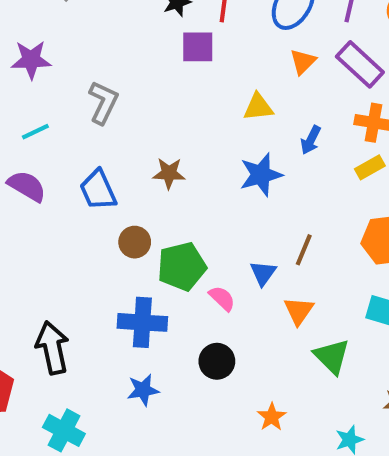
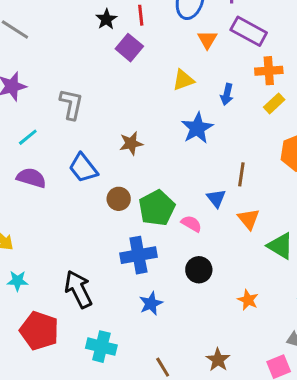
purple square: (198, 47) -> (129, 48), turned -36

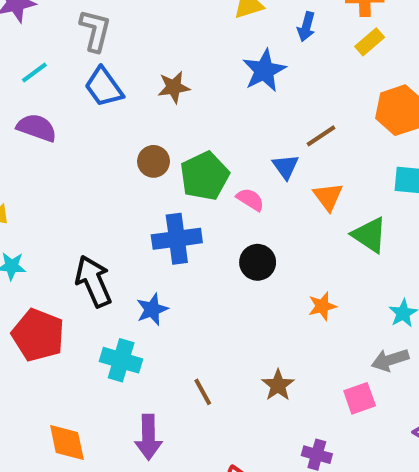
blue trapezoid: (83, 168) -> (104, 87), moved
brown line: (241, 174) -> (321, 136), turned 45
orange star: (248, 300) -> (322, 306), turned 30
blue star: (151, 303) -> (152, 309), moved

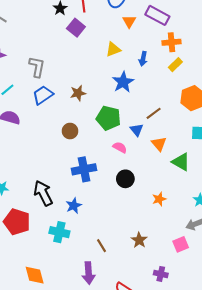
blue trapezoid: (104, 87) -> (43, 95), turned 95
green pentagon: (204, 176) -> (108, 118), moved, turned -30
purple arrow: (148, 437) -> (89, 273), moved

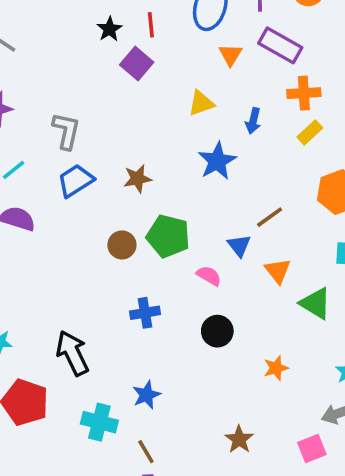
green pentagon: (108, 118) -> (168, 236), moved
blue cross: (84, 169) -> (145, 313), size x0.7
blue star: (74, 206) -> (146, 395), moved
brown line: (101, 246) -> (146, 452), moved

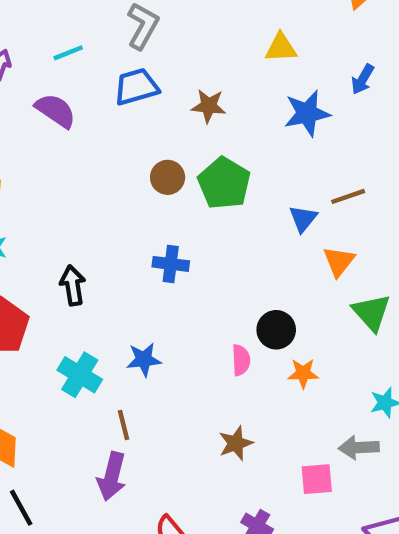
yellow triangle: (201, 103) -> (281, 48), moved
pink semicircle: (209, 276) -> (241, 360), moved, turned 40
black circle: (217, 331) -> (276, 330), moved
black arrow: (72, 353) -> (73, 285), size x0.7

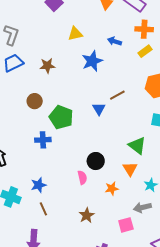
blue arrow: (363, 79) -> (115, 41), turned 88
green pentagon: (224, 183) -> (61, 117), moved
orange triangle: (339, 261) -> (130, 169), moved
orange star: (303, 373) -> (112, 188), moved
brown line: (123, 425) -> (43, 209), moved

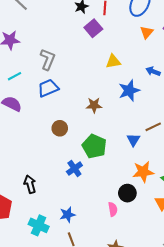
brown star: (47, 66) -> (94, 105), moved
brown circle: (35, 101) -> (60, 128), moved
blue cross: (43, 140) -> (74, 169), turned -35
orange star: (112, 188) -> (143, 172), moved, size x1.5

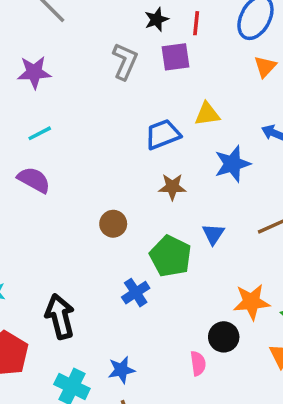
purple square: (93, 28) -> (175, 57), turned 30
gray L-shape: (48, 59) -> (125, 61), moved
blue trapezoid: (48, 88) -> (163, 134), moved
blue triangle: (133, 140) -> (213, 234), moved
black arrow: (30, 184) -> (60, 316), size x1.4

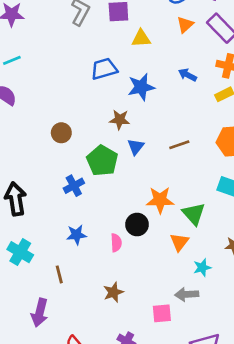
yellow triangle: (207, 114) -> (141, 38), moved
blue star: (232, 164) -> (141, 87), moved
brown star: (172, 187) -> (120, 120), moved
blue star: (121, 370) -> (76, 235), moved

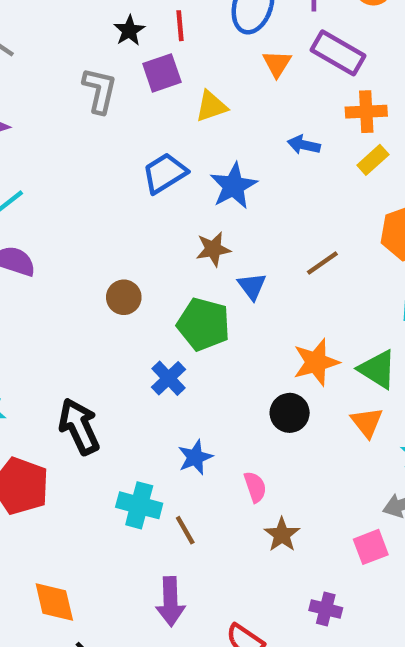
pink semicircle: (116, 243) -> (255, 487), moved
cyan cross: (20, 252) -> (139, 505), moved

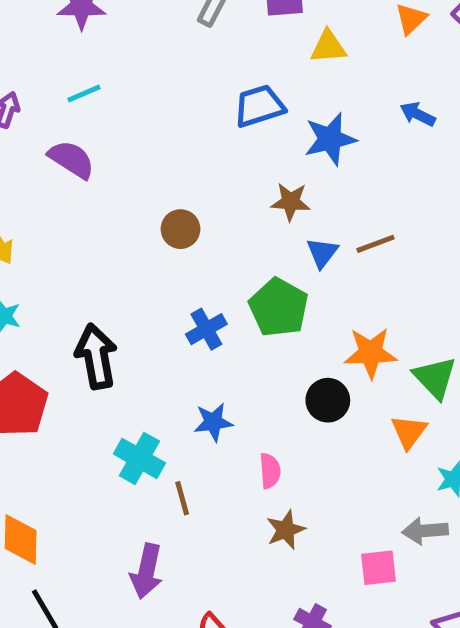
brown line: (322, 263) -> (376, 244), moved
green pentagon: (204, 324) -> (279, 307), moved

